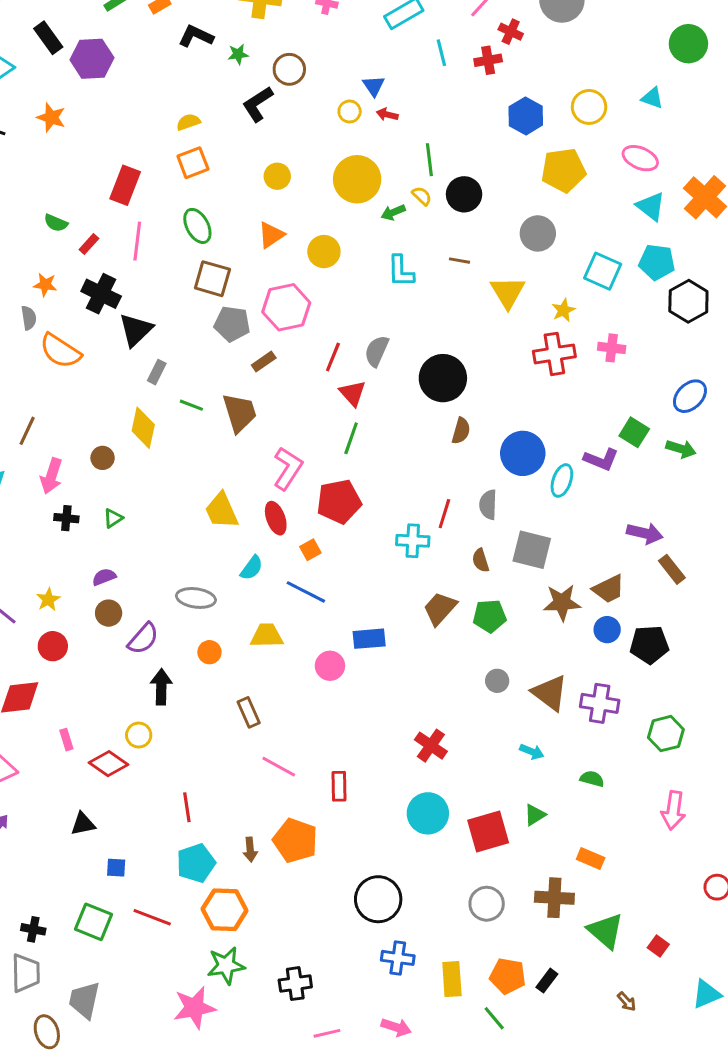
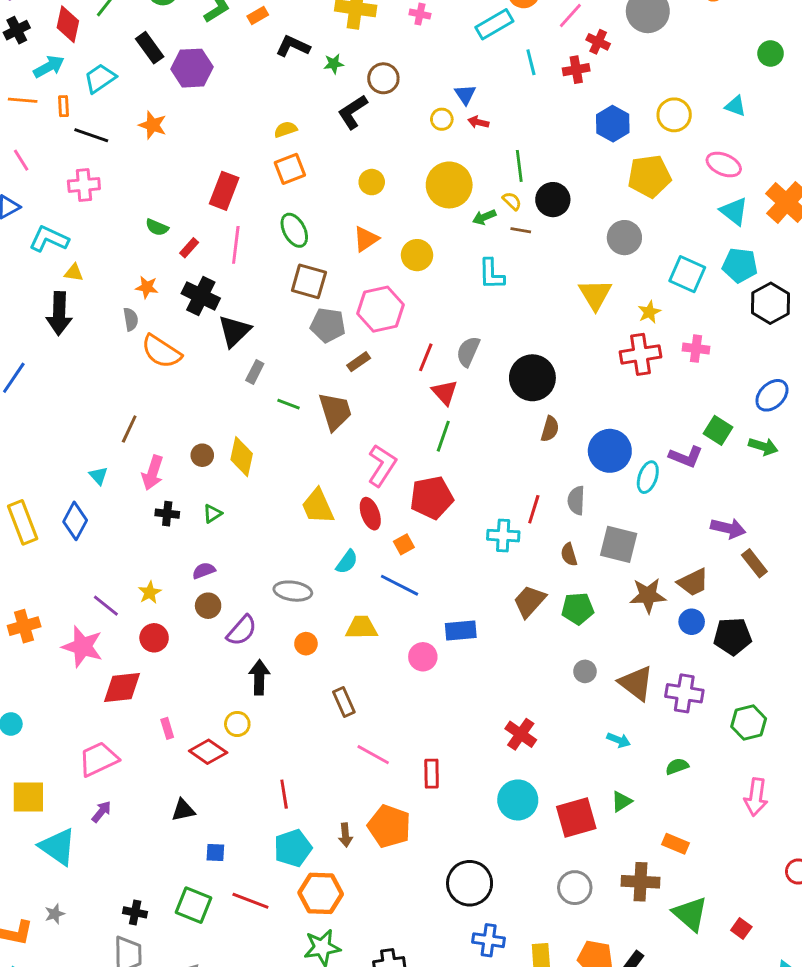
green circle: (688, 44) -> (771, 53), size x0.7
brown line: (459, 261) -> (521, 230), moved
yellow diamond: (143, 428) -> (242, 457), moved
green semicircle: (592, 779) -> (677, 766), turned -35

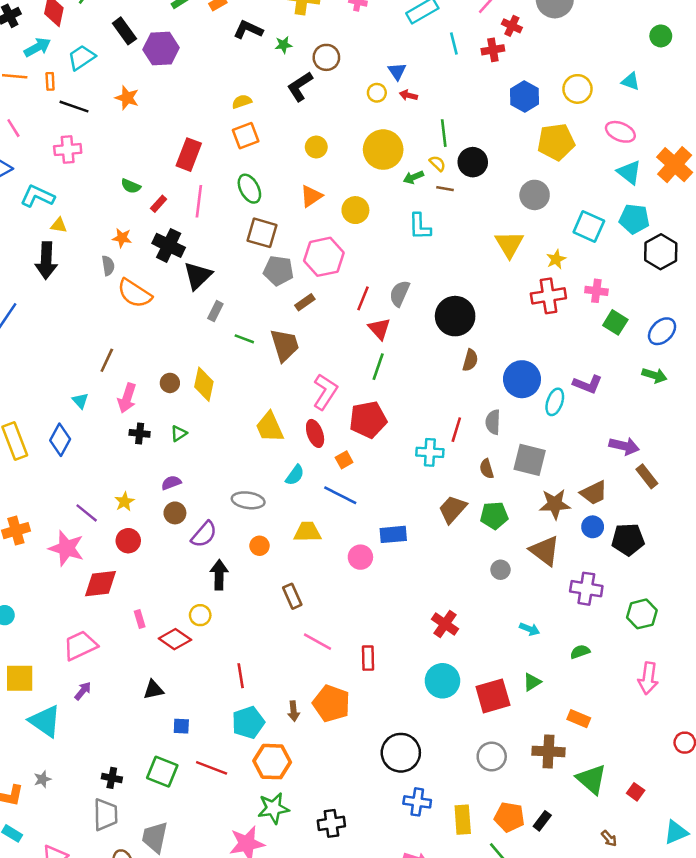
green square: (718, 430) -> (615, 322), moved
brown triangle: (636, 683) -> (545, 551), moved

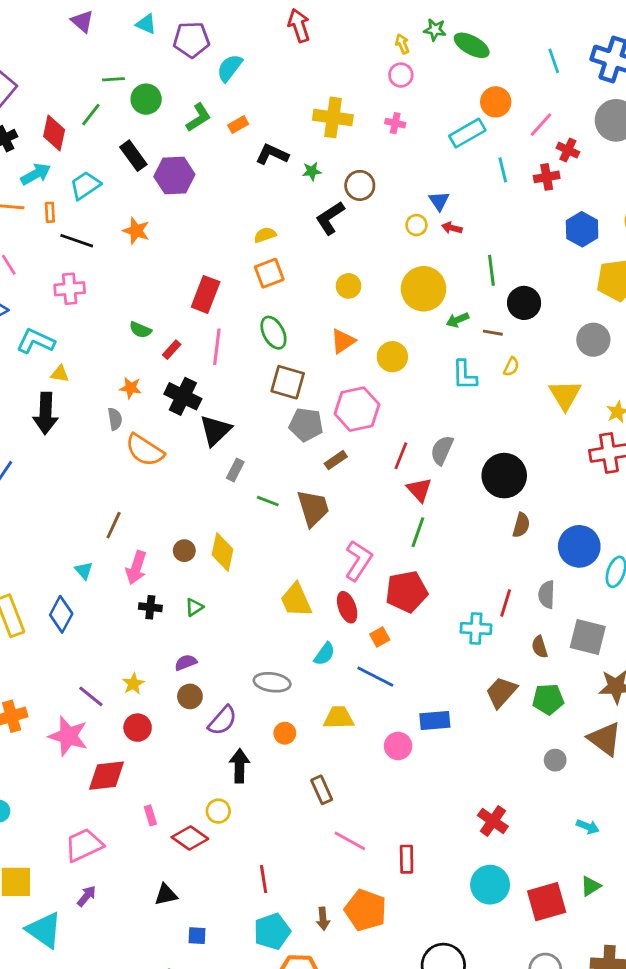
yellow semicircle: (437, 163) -> (511, 367), moved, turned 72

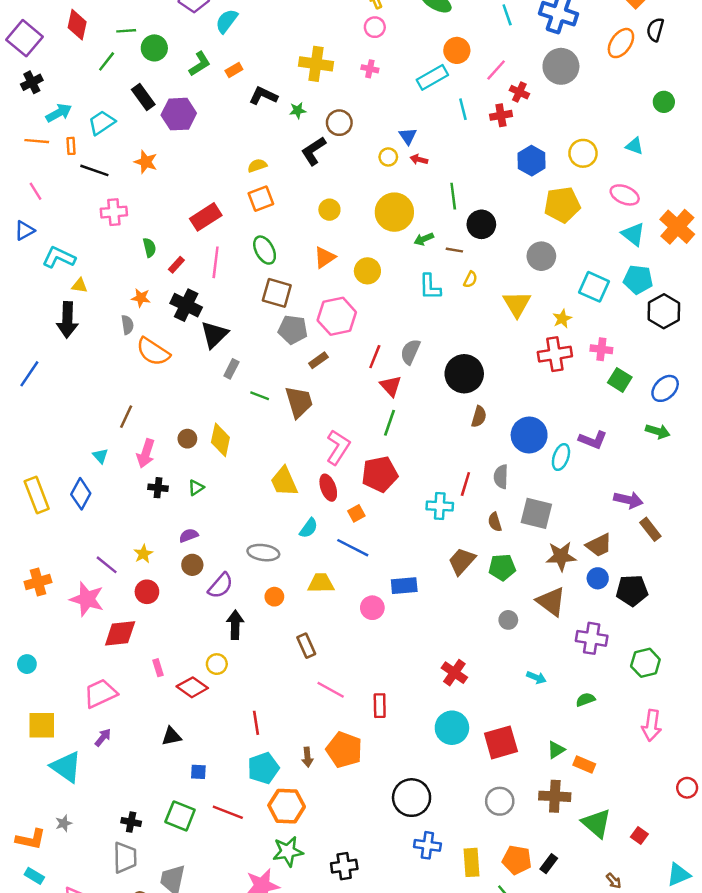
red diamond: (54, 133) -> (77, 25), moved
pink cross: (70, 289) -> (114, 212), moved
red rectangle: (206, 294) -> (206, 217), turned 36
green semicircle: (140, 330) -> (149, 248), turned -126
green triangle: (591, 886) -> (556, 750), moved

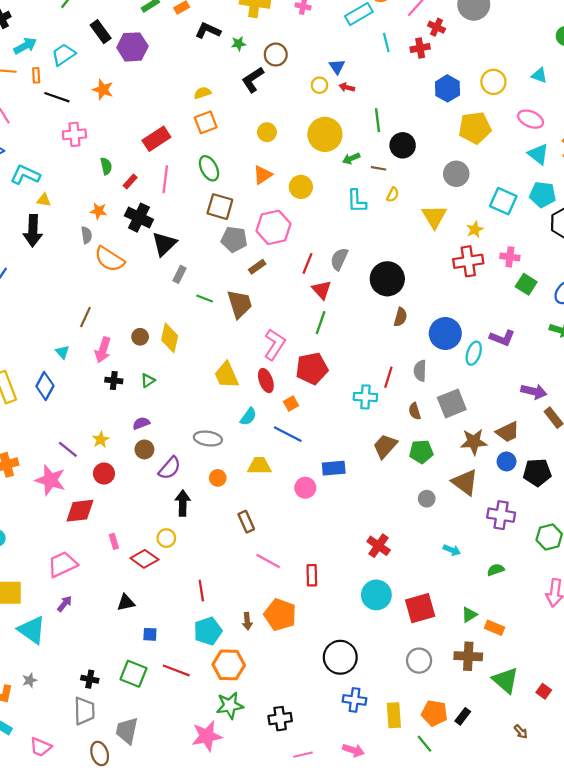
gray square: (536, 513) -> (452, 404), turned -36

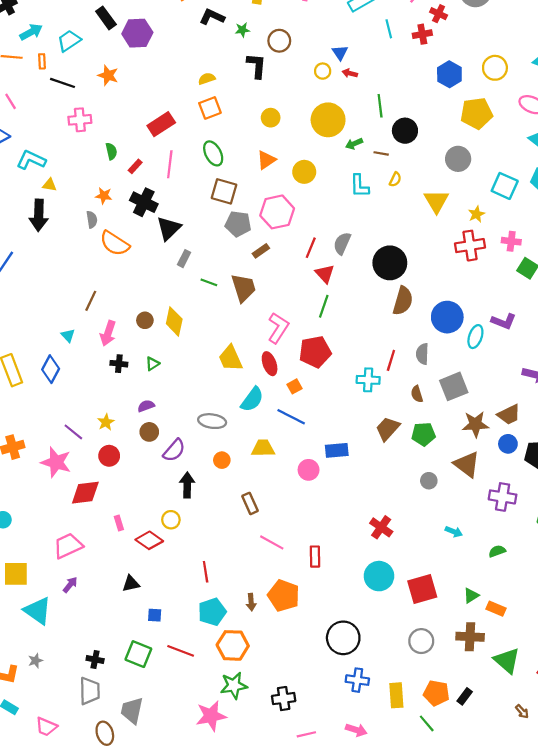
black L-shape: (253, 80) -> (257, 66), turned 128
brown semicircle: (400, 317) -> (403, 301), size x1.5
cyan semicircle: (248, 417) -> (252, 399), size x1.4

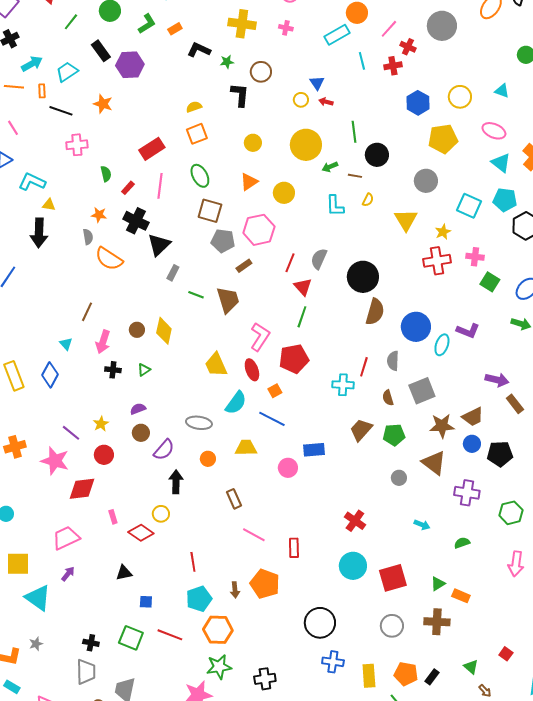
green triangle: (507, 661) -> (471, 667), moved, size x0.6

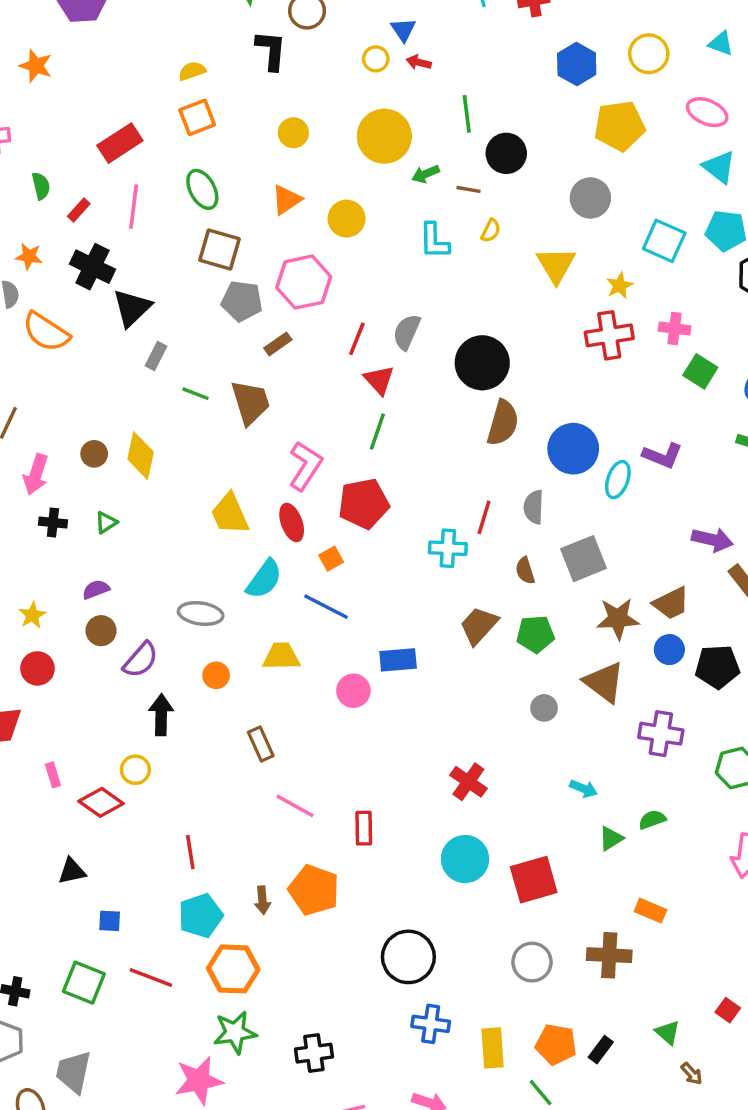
green triangle: (438, 584) -> (611, 838), moved

